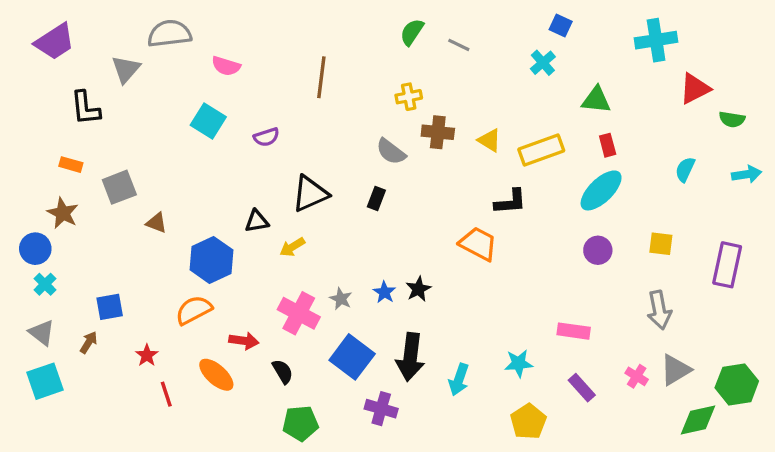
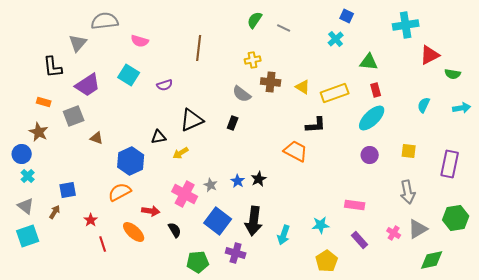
purple trapezoid: (55, 42) -> (88, 85), moved
green hexagon: (737, 384) -> (456, 218), moved
green pentagon: (300, 423) -> (198, 262), moved

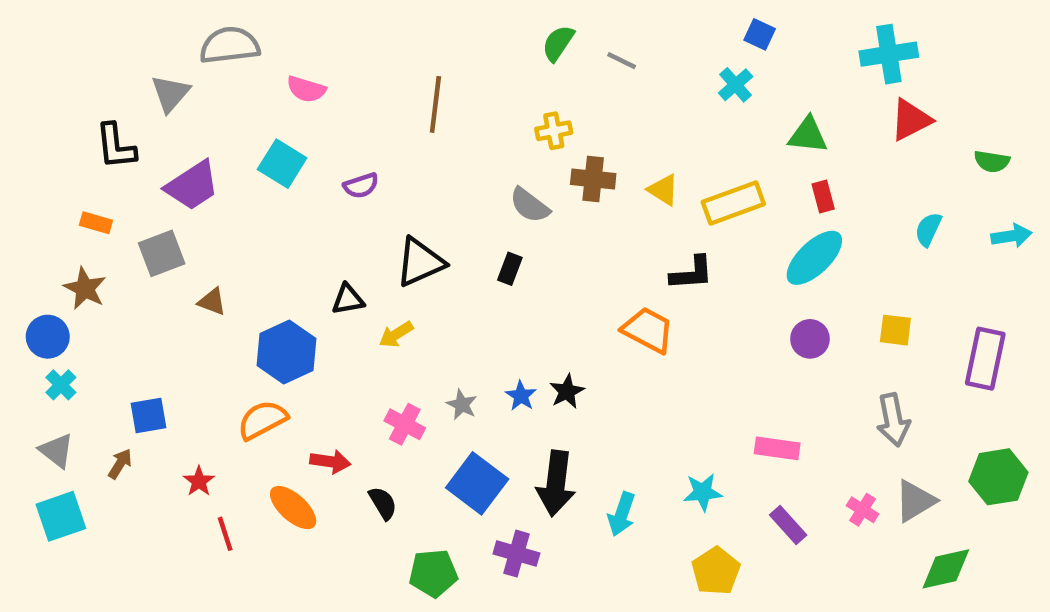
red triangle: (430, 55) -> (911, 120), moved
pink cross: (185, 194) -> (405, 424), size x0.7

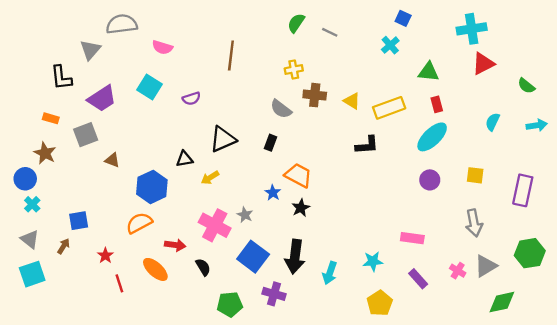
green semicircle: (992, 161) -> (526, 86), turned 30
orange trapezoid: (648, 330) -> (298, 175), moved
blue star: (521, 396) -> (273, 193), moved
pink cross: (405, 424) -> (215, 225), size x1.5

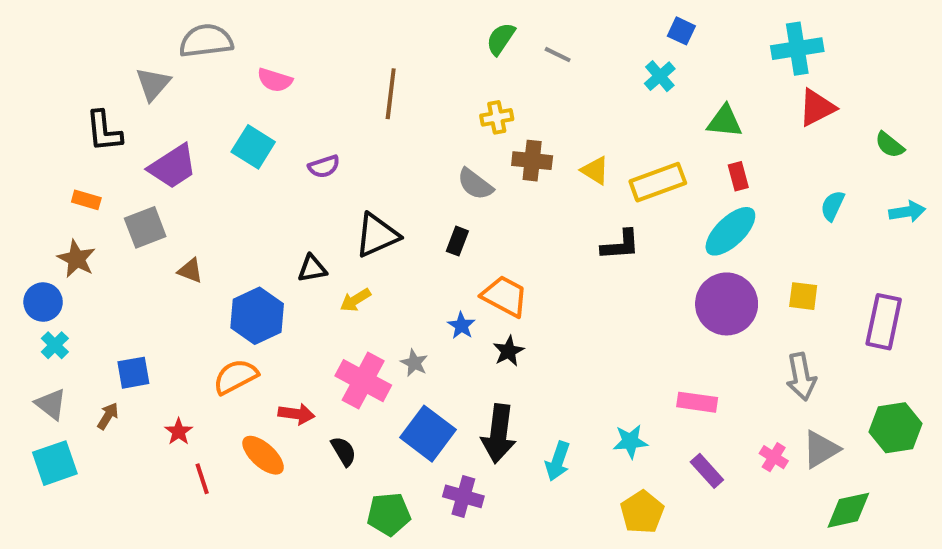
purple circle: (430, 180) -> (727, 304), size x1.8

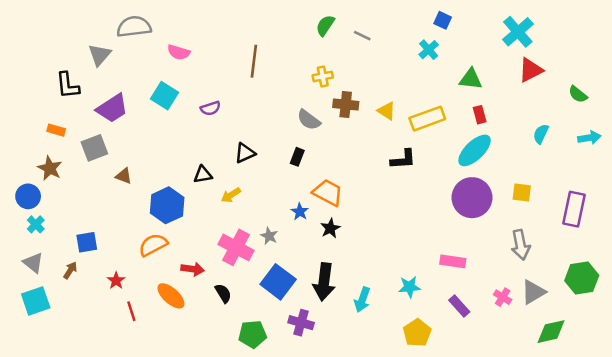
cyan cross: (797, 49) -> (518, 32), turned -32
black triangle: (377, 235) -> (245, 153), size x0.7

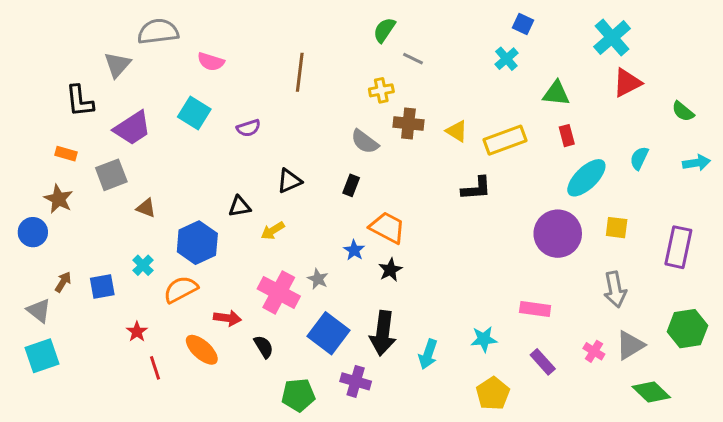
gray line: (362, 36) -> (413, 59), moved
cyan ellipse: (475, 150) -> (586, 178), moved
cyan cross: (36, 224) -> (143, 265), moved
brown arrow: (70, 270) -> (63, 282), moved
green diamond: (551, 332) -> (651, 392), turned 56

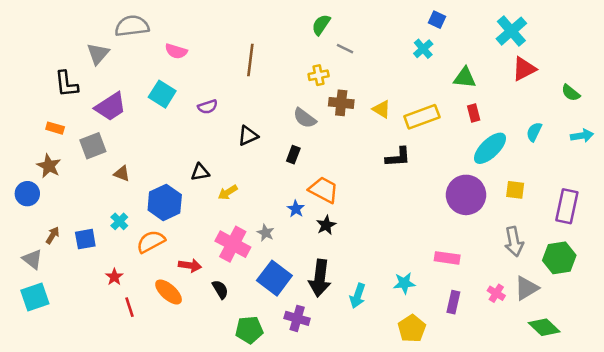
black triangle: (289, 181) -> (248, 136), moved
green hexagon: (687, 329) -> (559, 258), moved
purple rectangle: (543, 362) -> (453, 302), turned 55

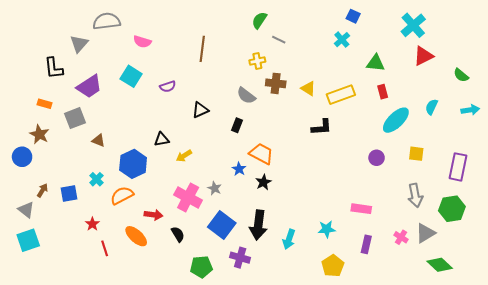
purple circle: (466, 195) -> (377, 158), size x0.5

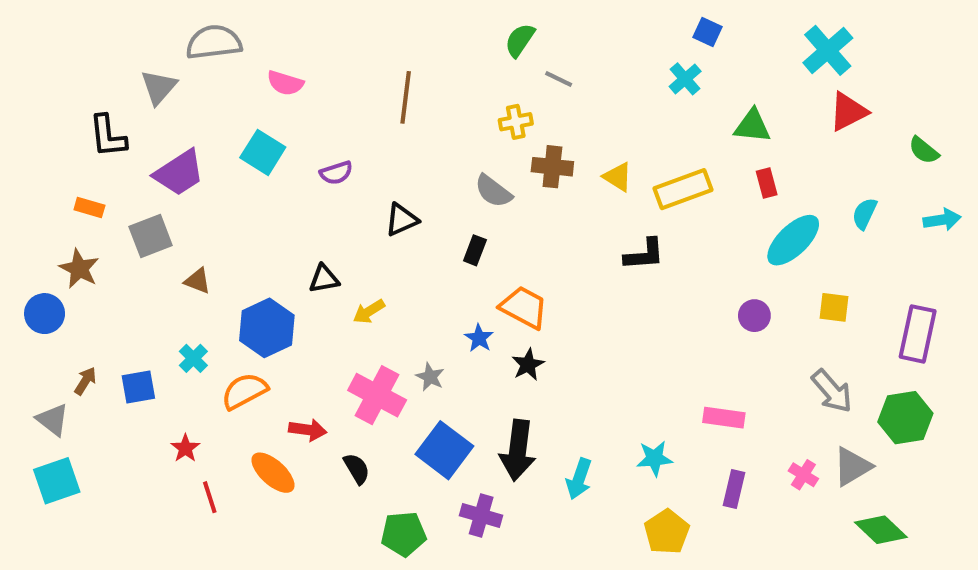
gray arrow: (415, 195) -> (832, 391), turned -30

